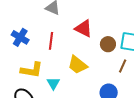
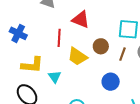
red line: (51, 41) -> (59, 38), moved
brown circle: (108, 44) -> (101, 46), moved

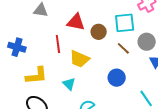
brown circle: (101, 46) -> (99, 32), moved
brown line: (123, 54) -> (123, 48), turned -56
cyan triangle: (55, 77) -> (69, 84), moved

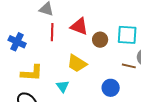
red line: (58, 44) -> (52, 32), moved
brown line: (123, 48) -> (129, 66), moved, turned -40

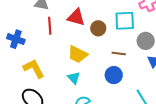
brown line: (129, 66) -> (119, 53), moved
yellow L-shape: (32, 73) -> (34, 69), turned -115
cyan triangle: (63, 86) -> (74, 78), moved

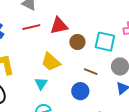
red triangle: (76, 17) -> (59, 26), turned -42
red line: (50, 26) -> (31, 27), turned 66

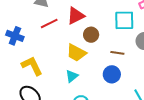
brown circle: (77, 42) -> (91, 35), moved
cyan triangle: (41, 84) -> (72, 76), turned 32

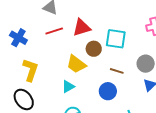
cyan square: (124, 20) -> (116, 39), moved
yellow L-shape: (32, 66) -> (30, 70), turned 35

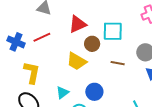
red line: (54, 31) -> (42, 37), moved
cyan triangle: (68, 87) -> (62, 93), moved
blue circle: (108, 91) -> (94, 92), moved

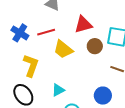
yellow trapezoid: (77, 61) -> (63, 49), moved
blue circle: (94, 92) -> (103, 96), moved

